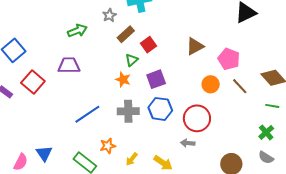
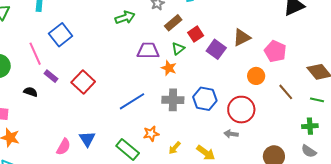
purple trapezoid: (69, 65) -> (148, 51), moved
purple square: (156, 79) -> (216, 49), moved, turned -36
red square: (33, 82) -> (83, 82), moved
brown line: (240, 86) -> (286, 92), moved
green cross: (266, 132) -> (310, 126), turned 35

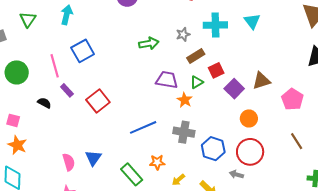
orange circle: (256, 76) -> (249, 118), moved
blue hexagon: (205, 99) -> (213, 149), moved
pink semicircle: (63, 147) -> (69, 162), turned -54

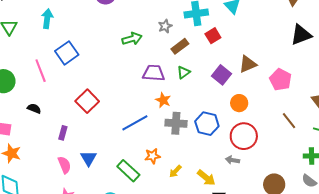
red square: (216, 70) -> (213, 36), moved
purple rectangle: (67, 90) -> (63, 133), moved, turned 64
orange star: (185, 100) -> (163, 100), moved
blue hexagon: (213, 149) -> (207, 124), moved

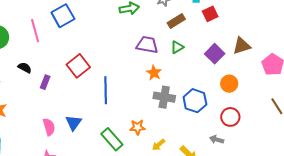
blue line: (135, 123) -> (106, 90), moved, turned -68
purple rectangle: (63, 133) -> (45, 82), moved
red circle: (244, 136) -> (230, 117), size x0.7

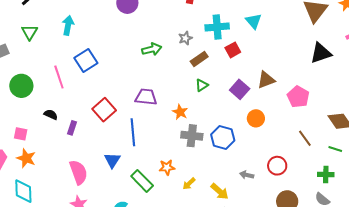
purple trapezoid: (147, 45) -> (146, 97), moved
red circle: (230, 117) -> (277, 166), moved
blue triangle: (74, 123) -> (112, 160), moved
pink semicircle: (49, 127) -> (78, 172), size x1.4

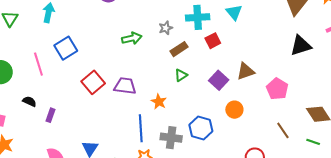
red square: (104, 110) -> (93, 82), moved
blue line: (133, 132) -> (141, 128), moved
gray cross: (192, 136) -> (171, 138), moved

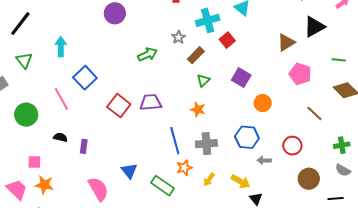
brown triangle: (245, 71) -> (286, 43), moved
orange star: (159, 102) -> (198, 109), moved
blue hexagon: (201, 128) -> (247, 137), moved
green line: (313, 142) -> (339, 60), moved

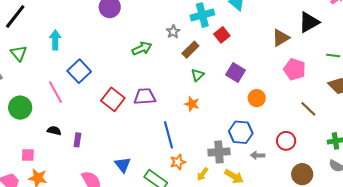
gray cross: (206, 144) -> (219, 152), moved

